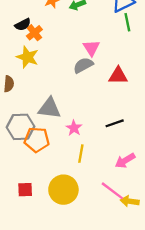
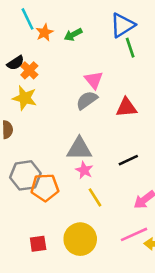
gray triangle: (50, 108) -> (79, 149), moved
yellow line: (81, 154) -> (95, 197), turned -36
pink line: (112, 191) -> (134, 234), turned -55

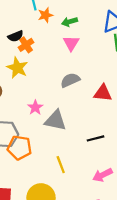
pink triangle: (94, 80) -> (71, 43), moved
pink star: (84, 170) -> (35, 107), moved

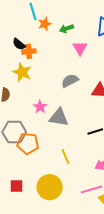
black semicircle: (16, 36) -> (19, 44), turned 64
pink triangle: (71, 43) -> (80, 48), moved
orange cross: (26, 45) -> (29, 51), turned 32

